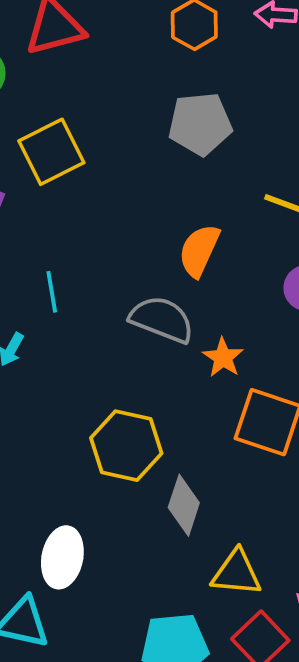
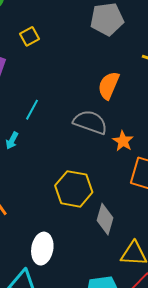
yellow square: (51, 152) -> (30, 36), size x0.6
cyan line: (52, 292) -> (32, 110), turned 40

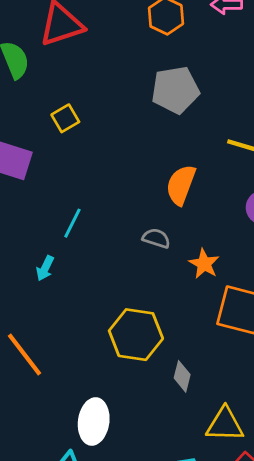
gray semicircle: (90, 122) -> (156, 238), size x0.6
gray diamond: (105, 219) -> (182, 376), size x0.7

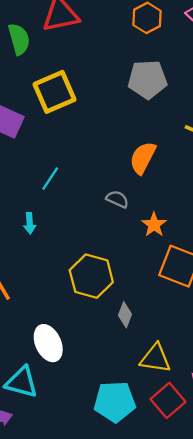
yellow square: (65, 118) -> (55, 92), size x1.8
cyan arrow: (45, 268) -> (30, 223), moved, turned -36
white ellipse: (94, 421) -> (48, 343), turned -39

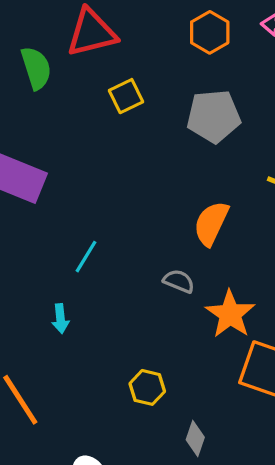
yellow square: (55, 92) -> (126, 96), moved, size x0.6
orange star: (154, 225) -> (230, 314), size x1.4
yellow hexagon: (91, 276) -> (147, 387), size x0.6

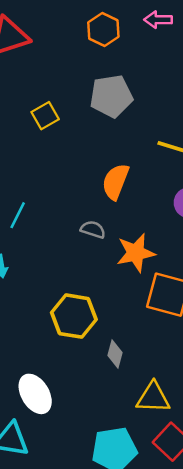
yellow square: (126, 96) -> (45, 116), moved
orange star: (230, 314) -> (136, 253), turned 30
yellow hexagon: (147, 387) -> (74, 316), size x1.6

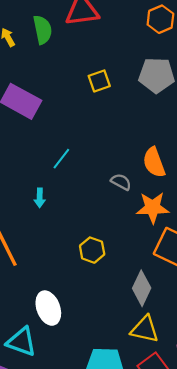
orange semicircle: (115, 182) -> (154, 162), moved, turned -52
yellow hexagon: (74, 316) -> (92, 250), size x0.7
gray diamond: (115, 354) -> (142, 288), moved, size x1.5

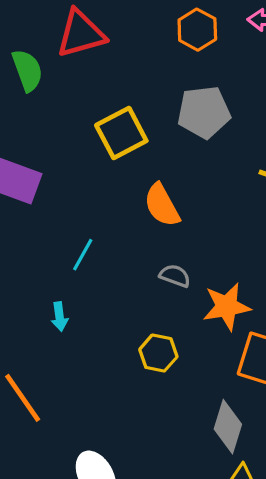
yellow square: (99, 81) -> (121, 133), size x1.5
orange semicircle: (154, 162) -> (162, 205), moved
yellow hexagon: (92, 250) -> (158, 353), moved

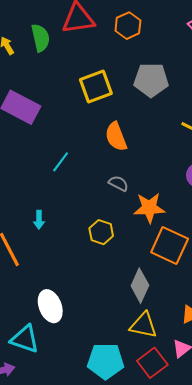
orange hexagon: (197, 30) -> (128, 26), moved
cyan arrow: (60, 317) -> (39, 220), moved

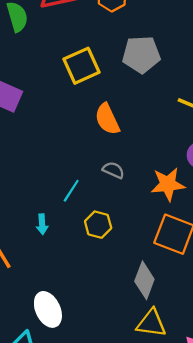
cyan line: (61, 162) -> (71, 191), moved
orange star: (149, 208) -> (168, 184), moved
cyan arrow: (39, 220) -> (42, 224), moved

